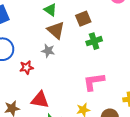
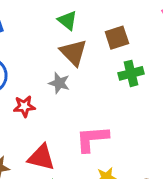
pink L-shape: (94, 82) -> (92, 139), moved

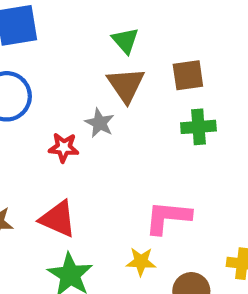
red star: (24, 106) -> (64, 147), moved
pink L-shape: (92, 139) -> (168, 217), moved

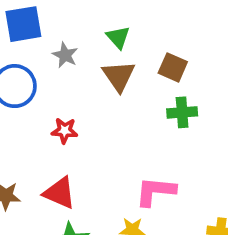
brown square: (188, 75) -> (173, 67), turned 32
gray star: (99, 123) -> (65, 55), moved

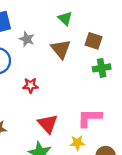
green triangle: (118, 37) -> (65, 18), moved
red triangle: (60, 193) -> (48, 124), moved, turned 30

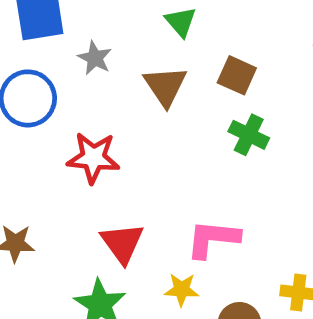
green cross: (102, 68) -> (249, 135), turned 30
red star: (30, 85) -> (93, 158), size x1.5

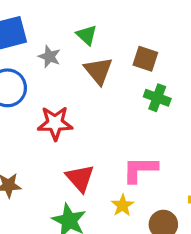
green triangle: (181, 22) -> (87, 35), moved
yellow star: (182, 290) -> (123, 205), turned -30

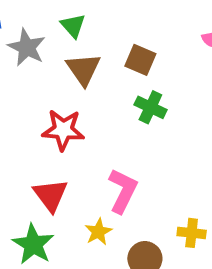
gray star: (49, 57) -> (27, 47), size x1.4
red star: (55, 123) -> (63, 130), moved
pink L-shape: (140, 169) -> (123, 191), turned 111

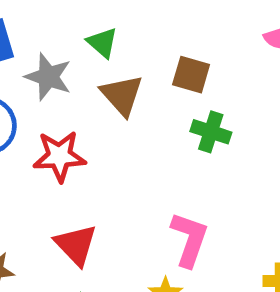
red star: (63, 130) -> (59, 156), moved
red triangle: (51, 195) -> (76, 245), moved

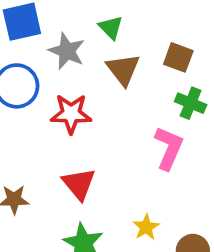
pink L-shape: (189, 239) -> (169, 148), moved

